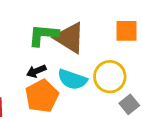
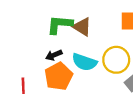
brown triangle: (70, 38) -> (82, 27), size x0.7

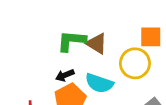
yellow circle: (116, 60) -> (135, 63), moved

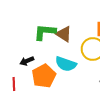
black arrow: (65, 75) -> (27, 61), moved

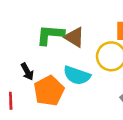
black arrow: (27, 61) -> (27, 72), turned -96

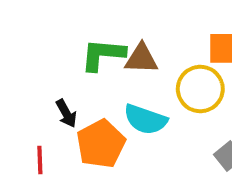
brown triangle: (74, 37) -> (141, 59), turned -30

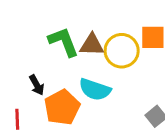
green L-shape: (103, 54) -> (64, 42), turned 64
yellow circle: (200, 89) -> (122, 51), moved

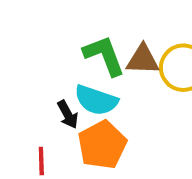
cyan semicircle: (95, 89) -> (96, 100), moved

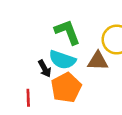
brown triangle: (143, 60) -> (98, 61), moved

